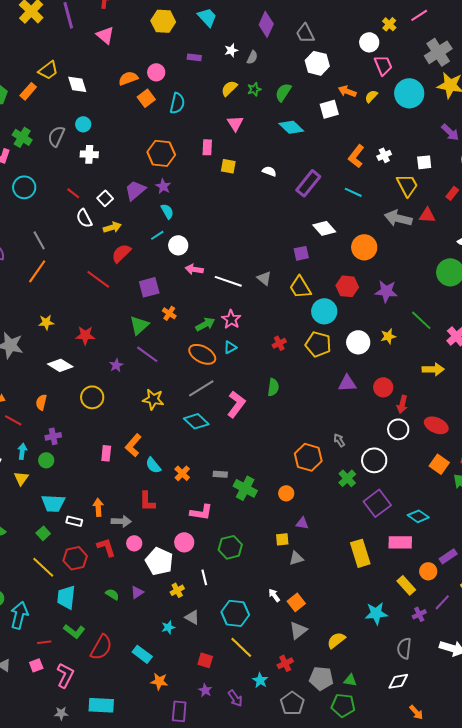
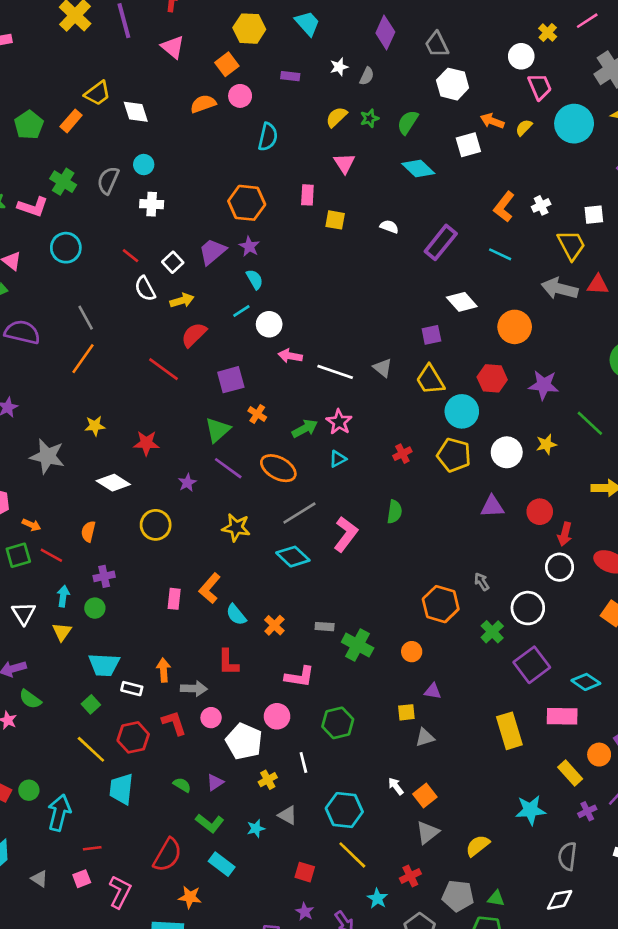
orange square: (146, 98) -> (227, 64), moved
orange ellipse: (202, 354) -> (278, 468), moved
green L-shape: (74, 631) -> (210, 823), moved
orange star: (159, 681) -> (190, 897), moved

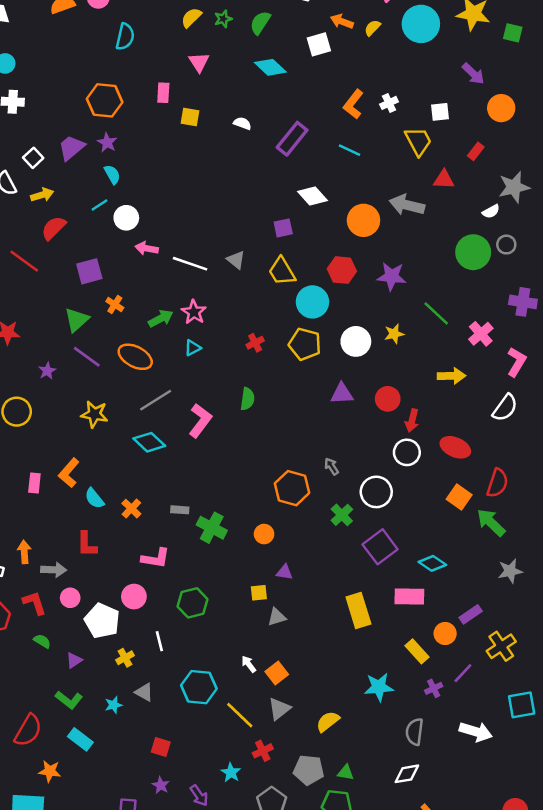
gray arrow: (560, 289) -> (407, 205), moved
green semicircle: (182, 785) -> (42, 641), moved
yellow line: (352, 855) -> (240, 715), moved

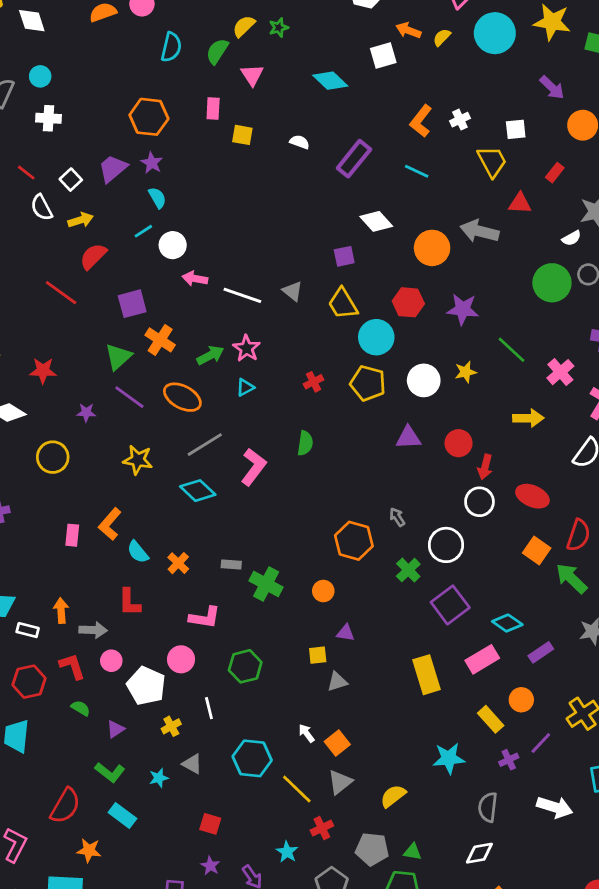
green semicircle: (260, 23) -> (217, 51), moved
orange cross: (115, 304) -> (160, 340), size x1.5
purple star: (47, 371) -> (86, 412), turned 30
pink rectangle: (409, 597) -> (482, 659), turned -32
purple rectangle: (471, 614) -> (541, 652), moved

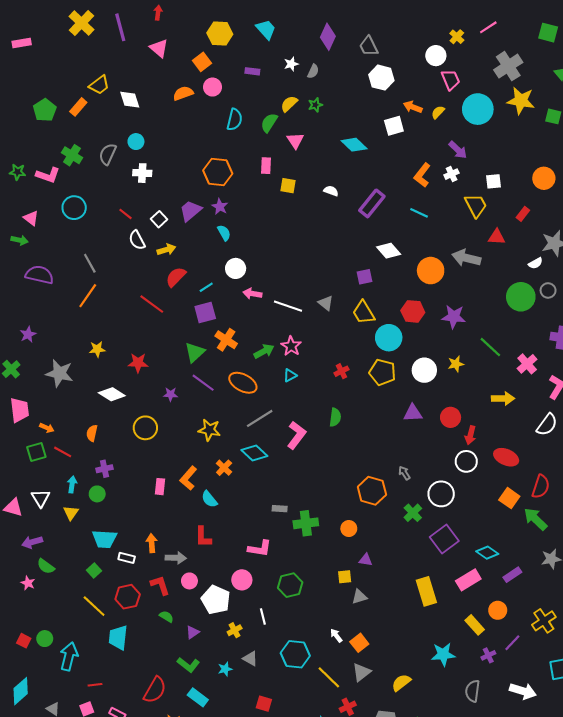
purple arrow: (552, 88) -> (458, 150), moved
cyan line: (143, 231) -> (206, 287), moved
orange cross: (178, 563) -> (224, 468), moved
green cross: (266, 584) -> (306, 523), turned -35

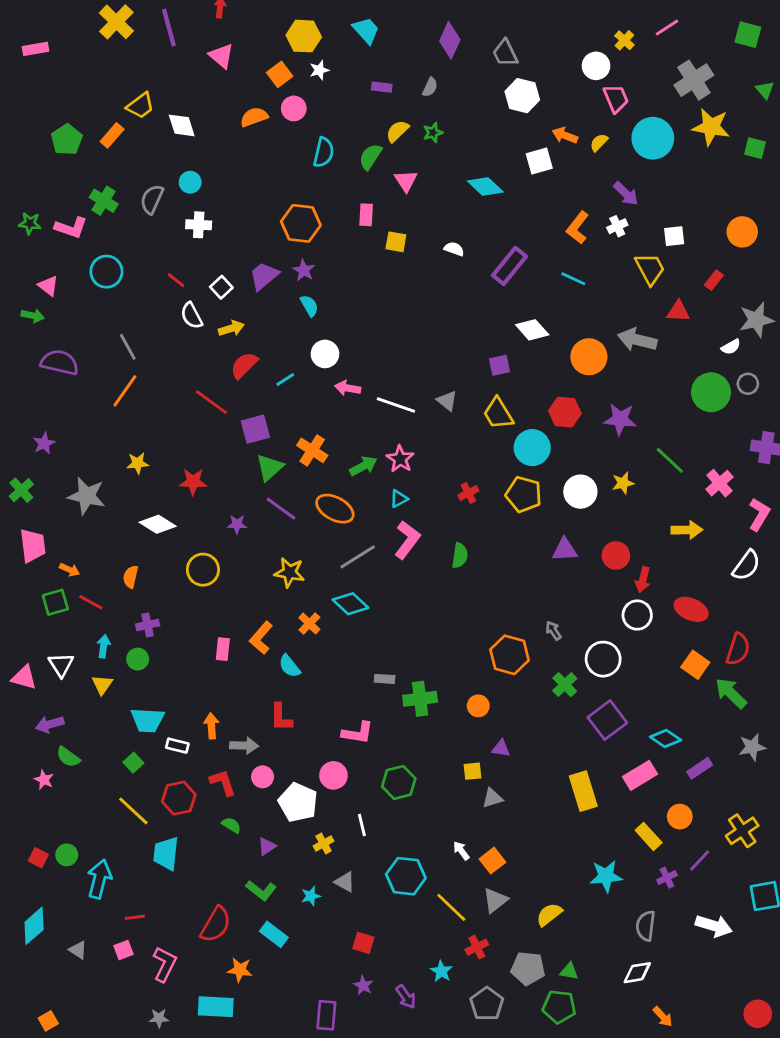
white star: (291, 64) -> (319, 70), moved
purple rectangle: (252, 71) -> (382, 87), moved
purple square: (205, 312) -> (255, 429), moved
pink L-shape: (296, 435) -> (407, 540), moved

